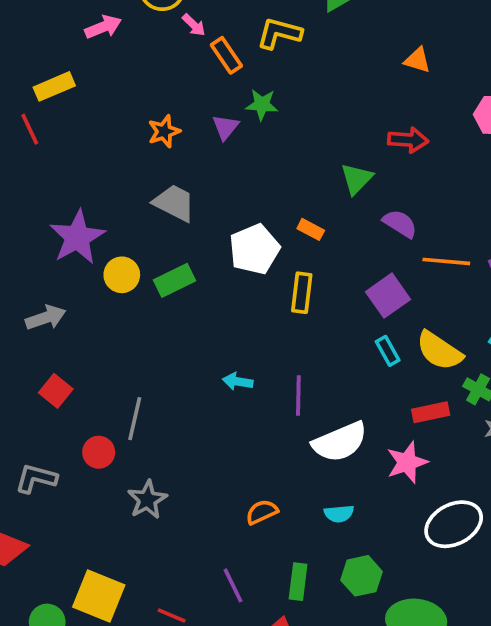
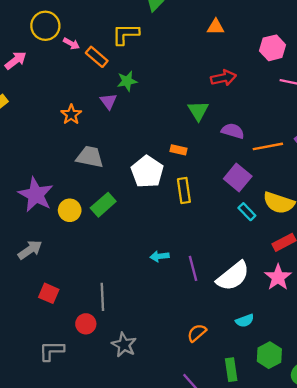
purple line: (298, 395) -> (193, 268), moved

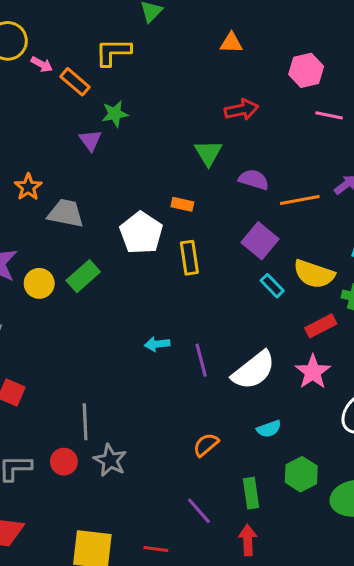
orange star: (71, 114) -> (28, 187), moved
gray line: (102, 297) -> (85, 422), moved
red circle: (86, 324) -> (64, 462), moved

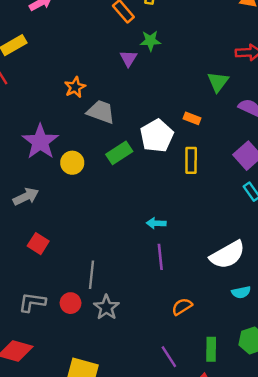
green rectangle: (83, 276) -> (119, 153), moved
purple line: (201, 360) -> (160, 257), moved
cyan semicircle: (269, 429) -> (241, 292), moved

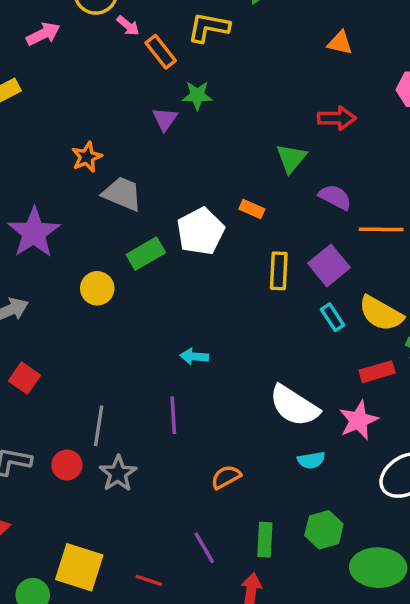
yellow rectangle: (191, 160) -> (279, 271), moved
yellow circle: (72, 163) -> (97, 288), moved
white semicircle: (227, 255) -> (294, 406), turned 60
purple line: (160, 257) -> (173, 415), moved

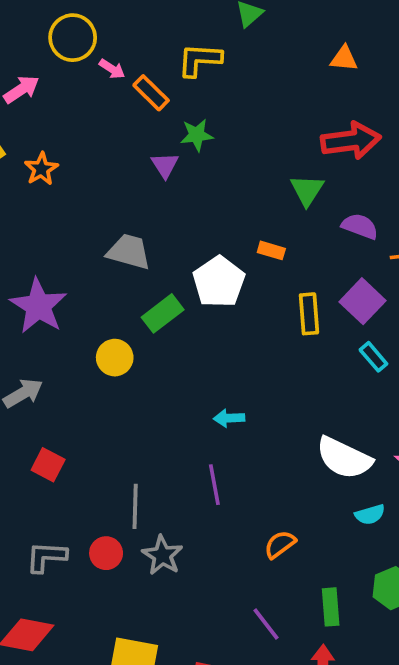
red arrow: (337, 118) -> (351, 141), size x1.4
orange star: (87, 157) -> (41, 169), moved

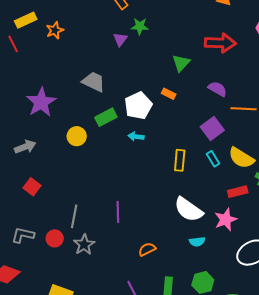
green triangle: (307, 190) -> (181, 63), moved
yellow rectangle: (309, 314) -> (180, 160), moved
cyan arrow: (229, 418) -> (136, 137), moved

